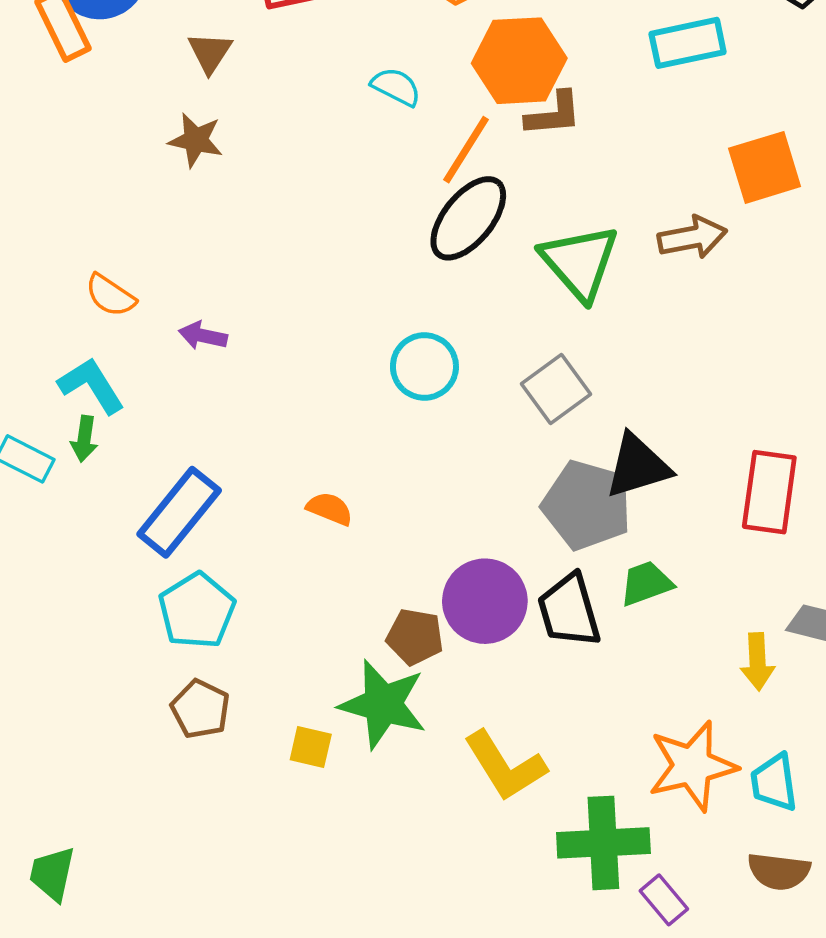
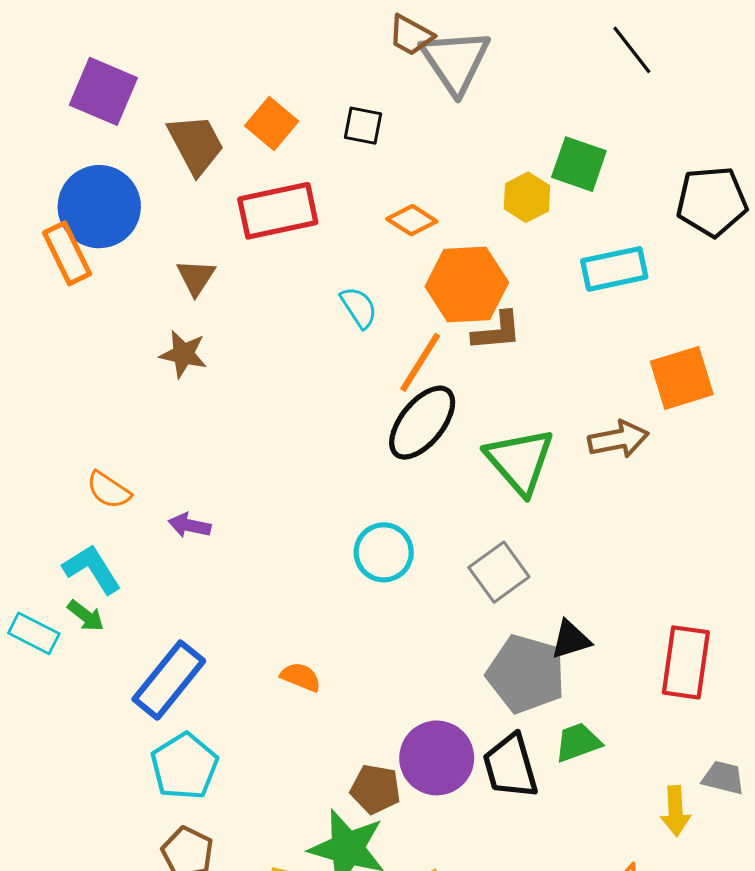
cyan semicircle: (396, 87) -> (359, 307), turned 30
green arrow: (84, 439) -> (86, 616), turned -60
black triangle: (638, 466) -> (571, 640), size x0.7

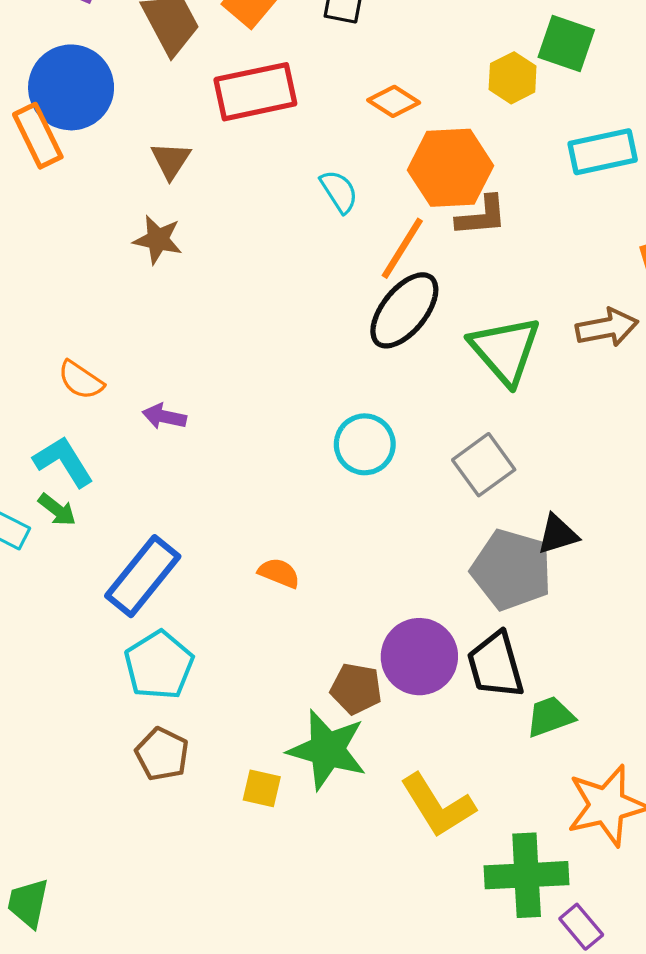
green trapezoid: (578, 742) -> (550, 717), moved

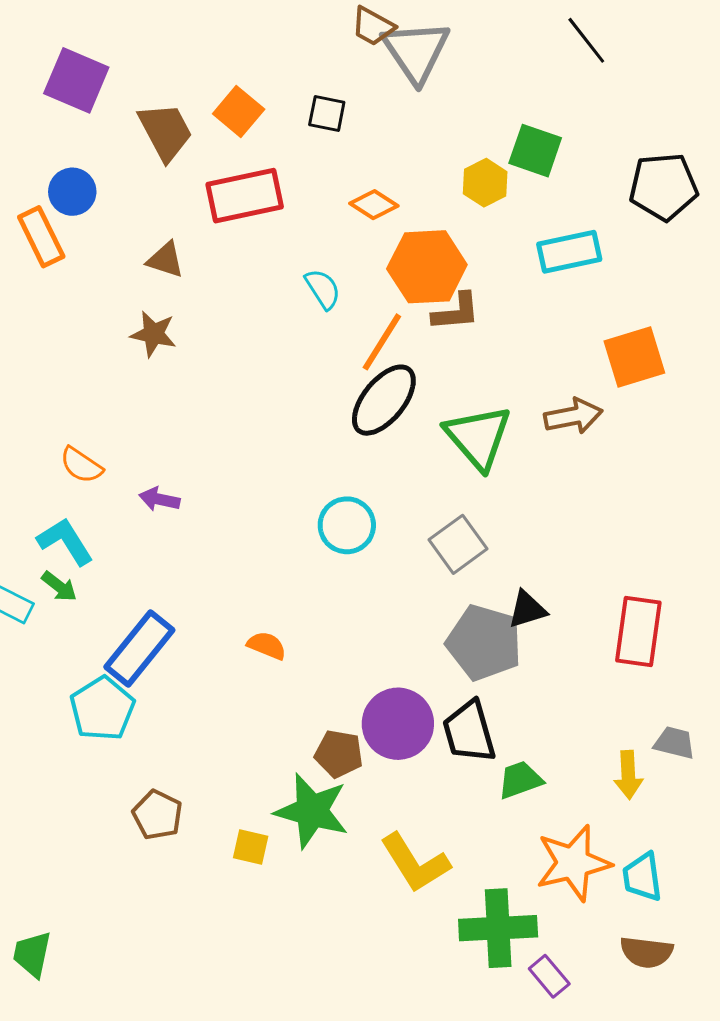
blue circle: (71, 87) -> (72, 192), size x0.6
brown triangle: (171, 160) -> (165, 260), turned -45
cyan pentagon: (159, 665) -> (102, 709), moved

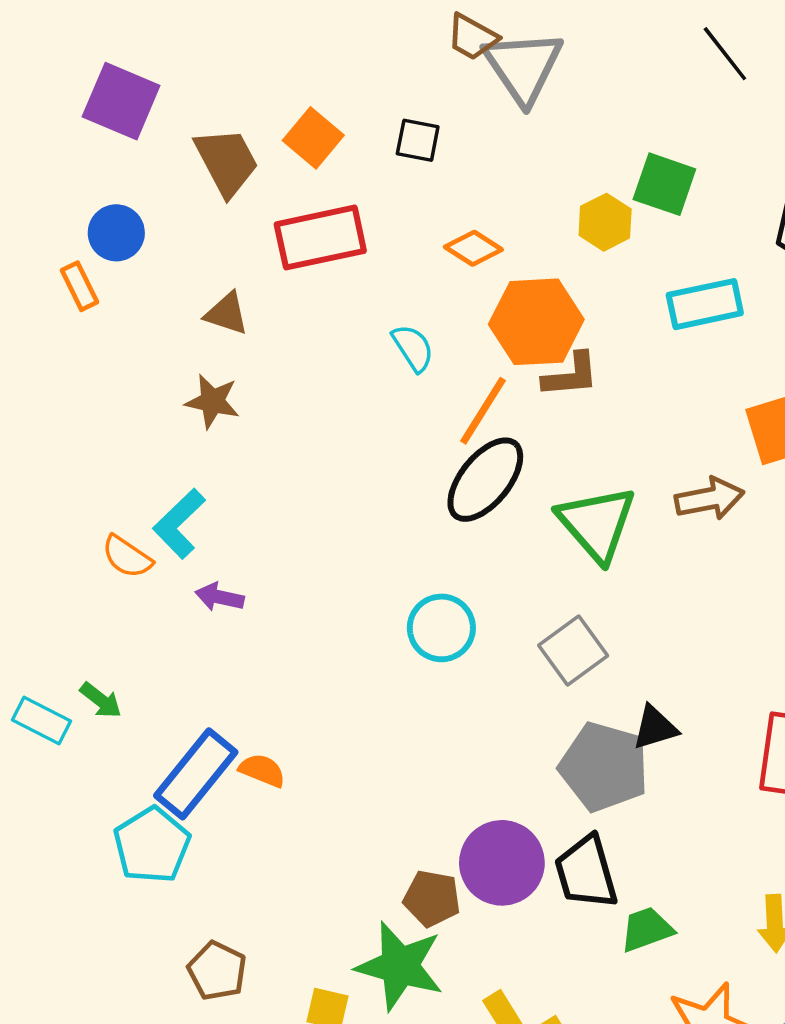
orange rectangle: (41, 237) -> (80, 286), size x0.7
cyan L-shape: (65, 541) -> (179, 524), moved, turned -102
orange semicircle: (267, 646) -> (262, 770), moved

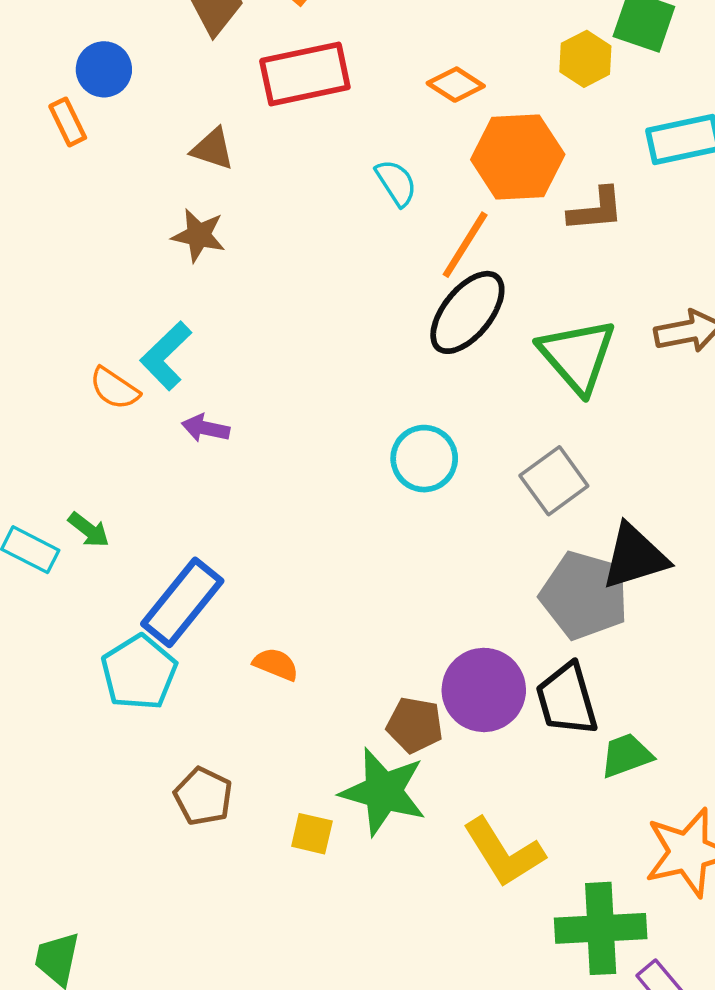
brown L-shape: (571, 375) -> (596, 210), moved
black triangle: (655, 728) -> (635, 557), size x1.5
orange semicircle: (262, 770) -> (276, 664), moved

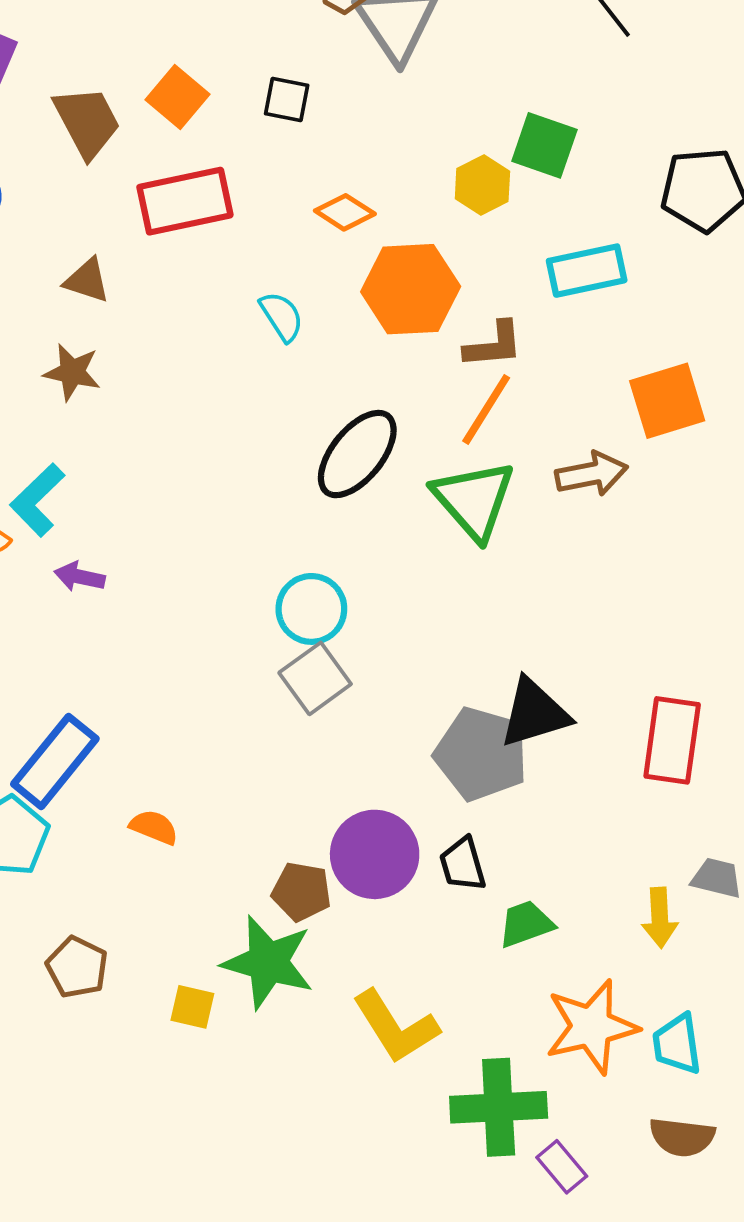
orange line: (465, 245) -> (486, 409), moved
gray square: (554, 481) -> (315, 678), moved
black trapezoid: (567, 699) -> (463, 864), size x0.7

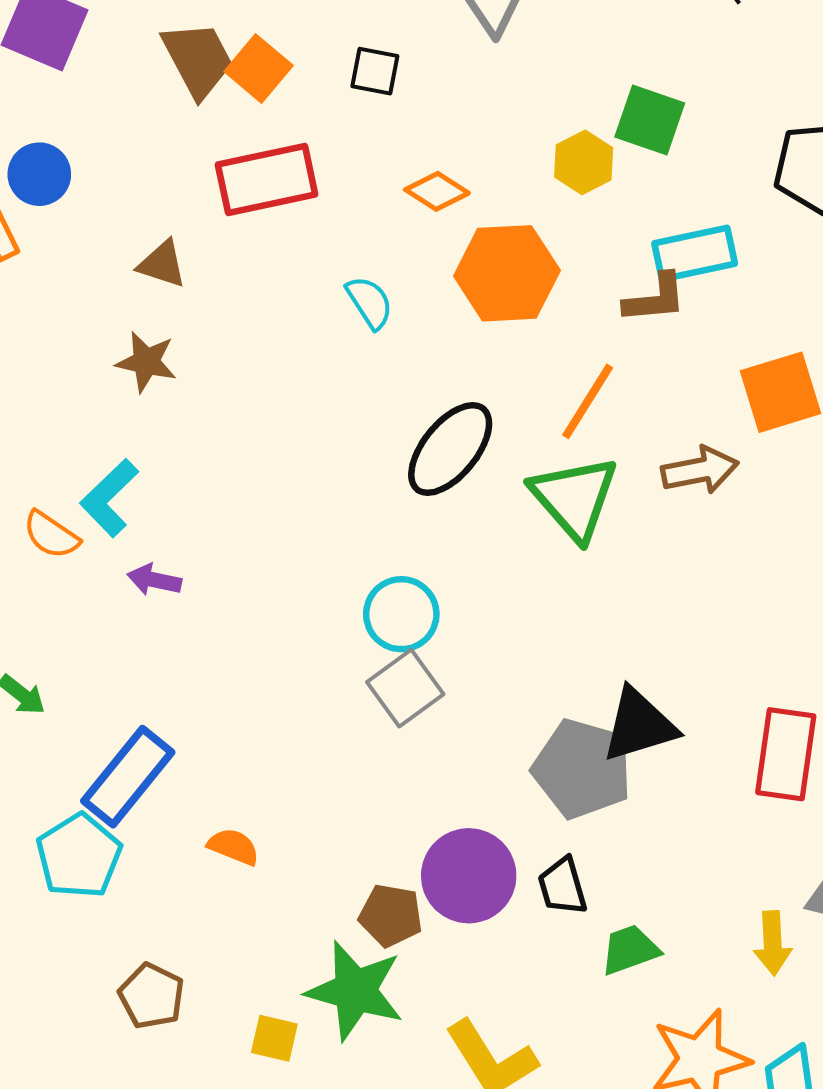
brown trapezoid: (87, 122) -> (198, 59), moved
brown L-shape: (494, 345) -> (655, 298), moved

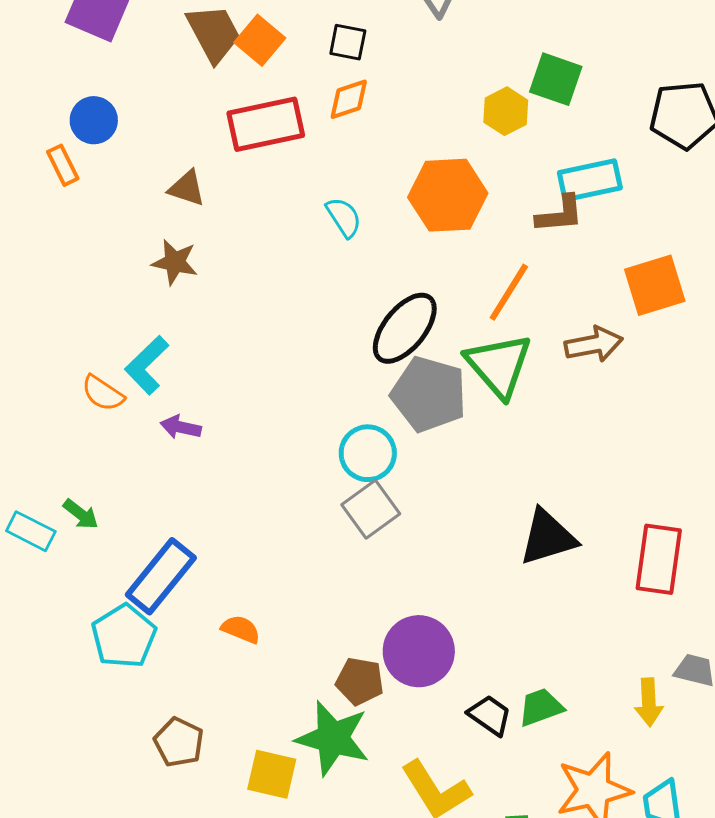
orange diamond: (437, 191) -> (349, 99), moved, turned -51
gray pentagon: (582, 769) -> (429, 394), moved
black trapezoid: (562, 886) -> (490, 715), moved, turned 141
yellow square: (274, 1038) -> (272, 774), size x1.4

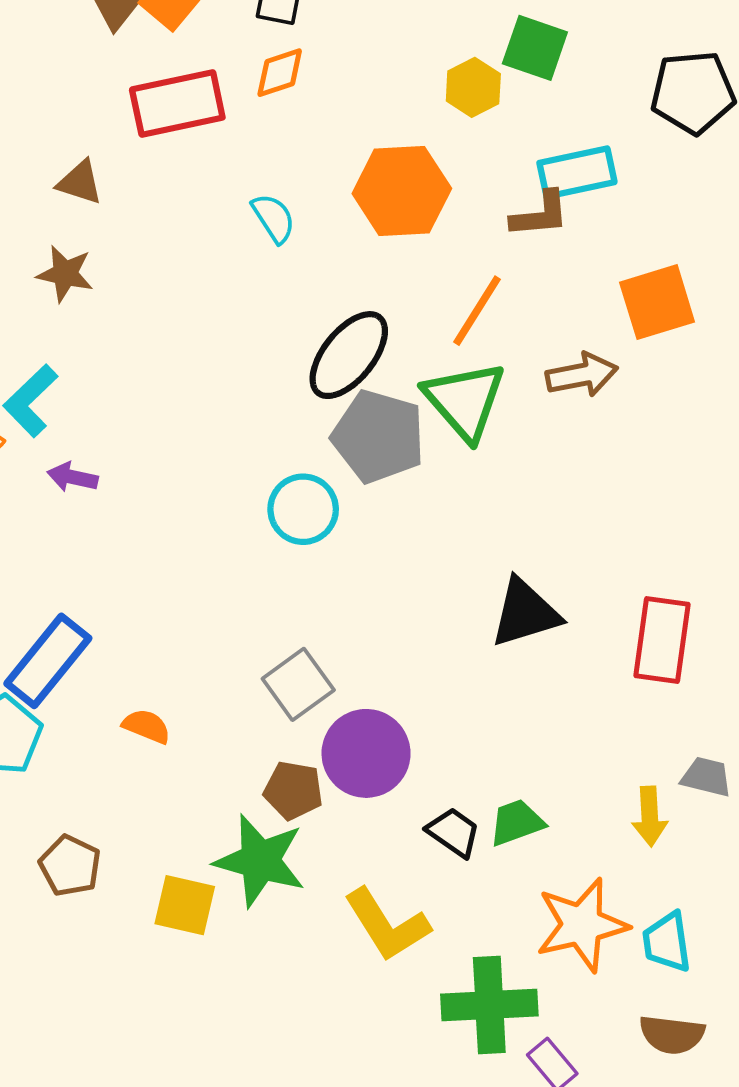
gray square: (371, 509) -> (298, 684), moved

